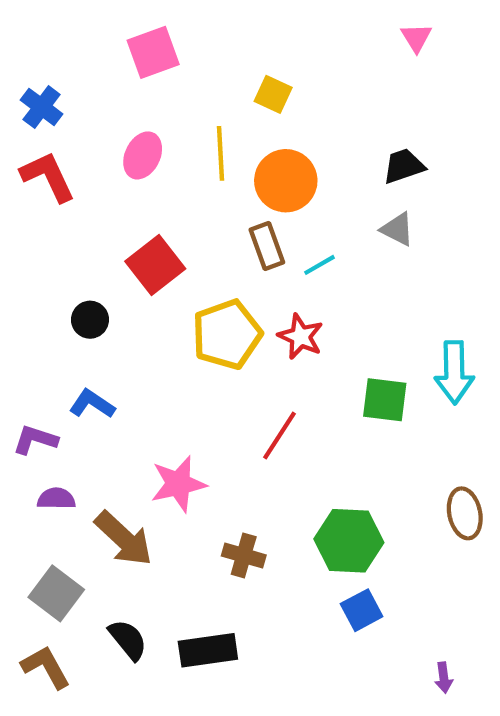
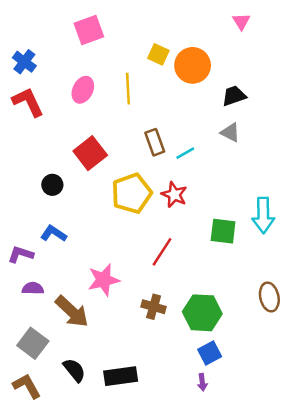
orange circle: (286, 181) -> (193, 65), moved
brown cross: (244, 555) -> (154, 307), moved
purple arrow: (444, 678) -> (202, 382), moved

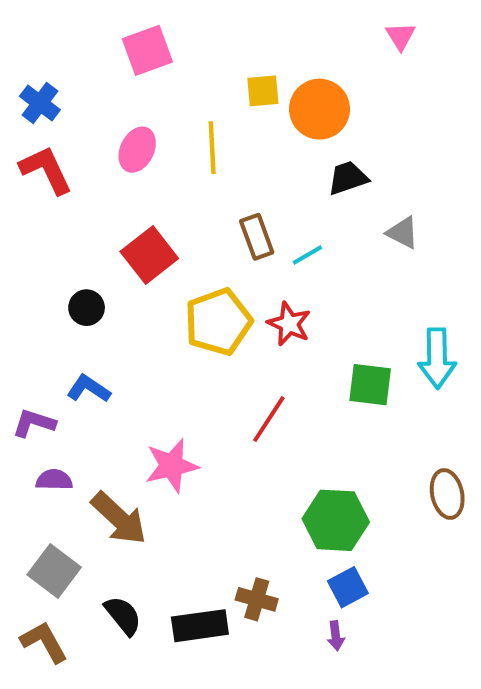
yellow square: (158, 54) -> (263, 91), turned -30
black trapezoid: (234, 96) -> (348, 178), moved
gray triangle: (230, 132) -> (403, 233), moved
brown cross: (154, 307) -> (257, 599), moved

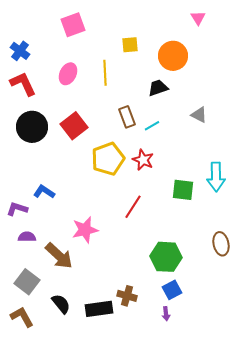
orange circle: (320, 109) -> (173, 56), moved
black trapezoid: (348, 178) -> (158, 88), moved
black circle: (87, 308) -> (32, 127), moved, size x1.8

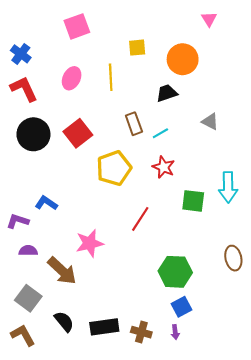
red star: (143, 160) -> (164, 167), moved
brown cross: (127, 296) -> (141, 332), moved

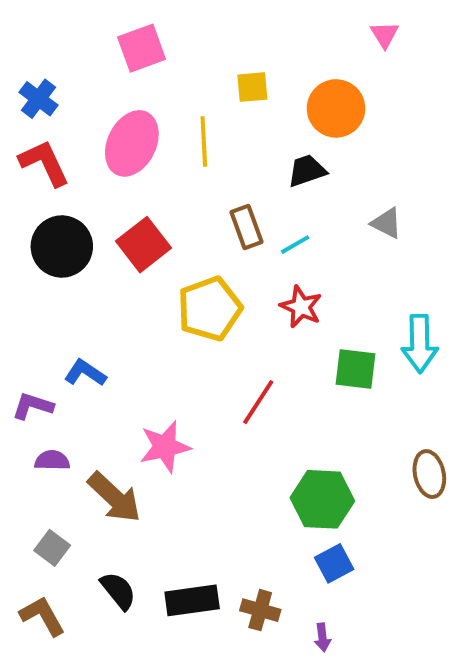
pink ellipse: (72, 78) -> (132, 143), size x1.5
gray square: (28, 298) -> (52, 548), size x0.7
purple arrow: (175, 332) -> (322, 637), moved

